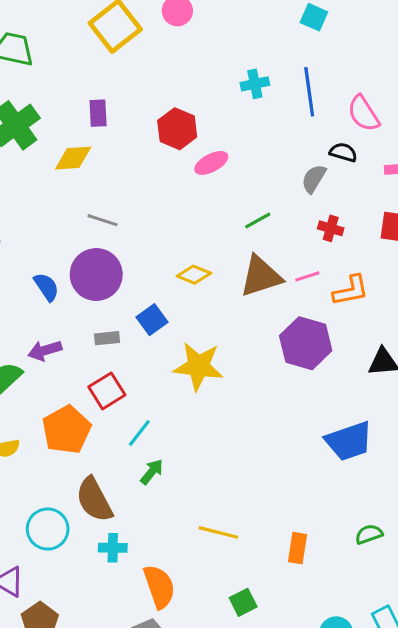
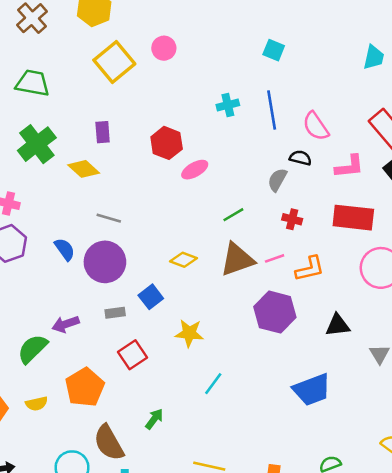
yellow diamond: (73, 158) -> (84, 169), turned 48
blue semicircle: (47, 287) -> (65, 249), moved
yellow star: (198, 366) -> (189, 333), size x0.7
red square: (107, 391) -> (132, 355), moved
cyan line: (139, 433) -> (213, 384), moved

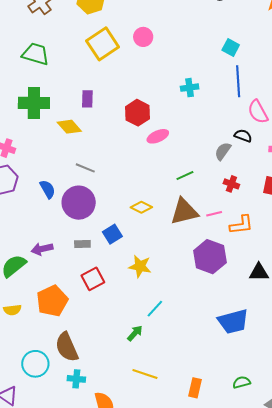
blue line: (272, 110) -> (238, 81), moved
green cross: (37, 144) -> (34, 103), turned 32
green arrow: (154, 419) -> (135, 333), moved

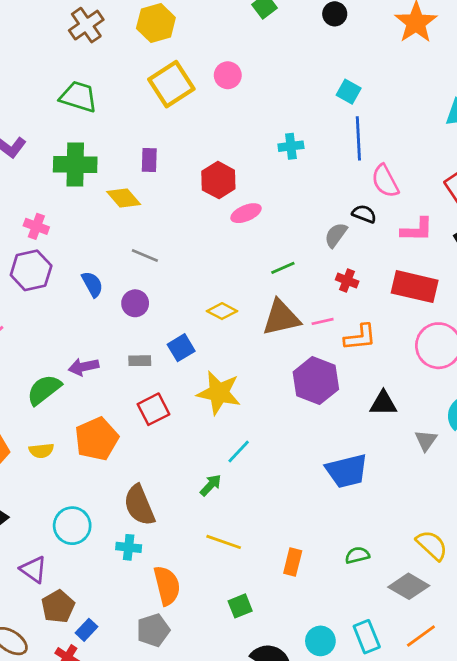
purple circle: (79, 203) -> (135, 303), size x0.6
yellow star: (140, 266) -> (219, 393), size x1.4
brown semicircle: (67, 347) -> (139, 505), moved

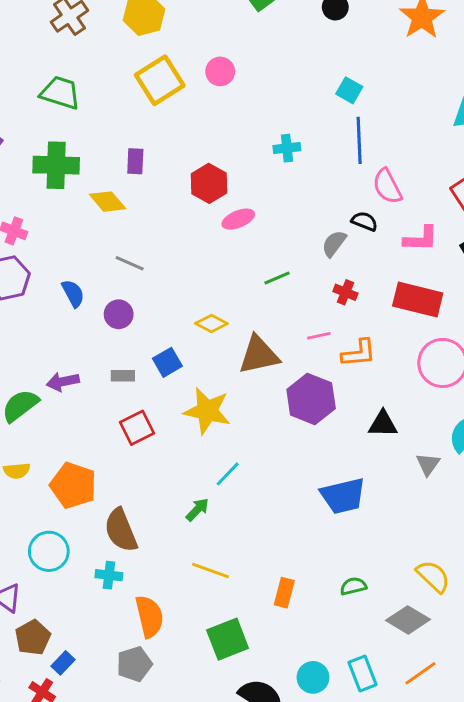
brown triangle: (281, 318) -> (259, 355), moved
orange pentagon: (97, 439) -> (73, 485), moved, turned -30
green square: (240, 606) -> (228, 639), size x1.6

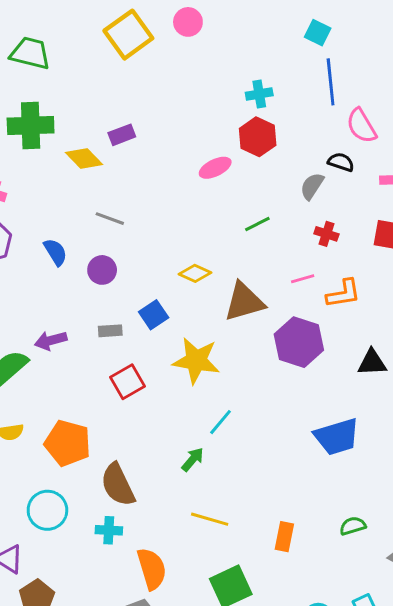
purple rectangle: (135, 161) -> (122, 135), moved, turned 70
red hexagon: (209, 183) -> (258, 137), moved

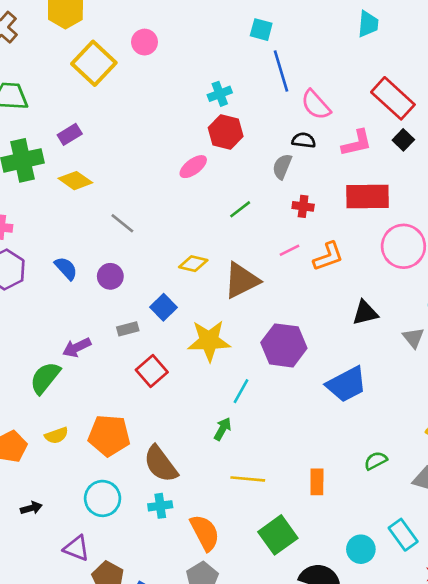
purple rectangle: (122, 135) -> (70, 134), moved
gray line: (110, 219) -> (122, 223), moved, turned 30
purple hexagon: (299, 342) -> (284, 345), moved

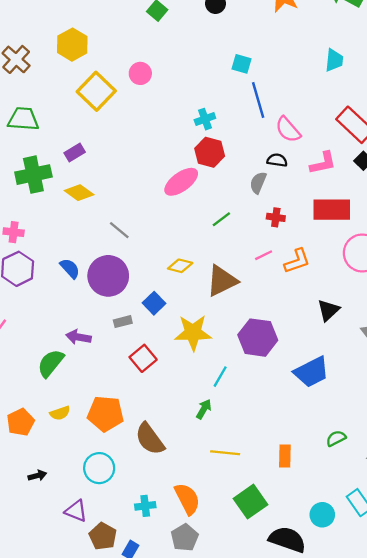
pink ellipse: (193, 167) -> (181, 182), size x1.4
purple circle: (110, 276) -> (108, 276), size x1.8
black triangle: (365, 313) -> (328, 310), turned -30
purple arrow: (77, 347) -> (78, 337), turned 35
cyan cross: (160, 506) -> (145, 506), moved

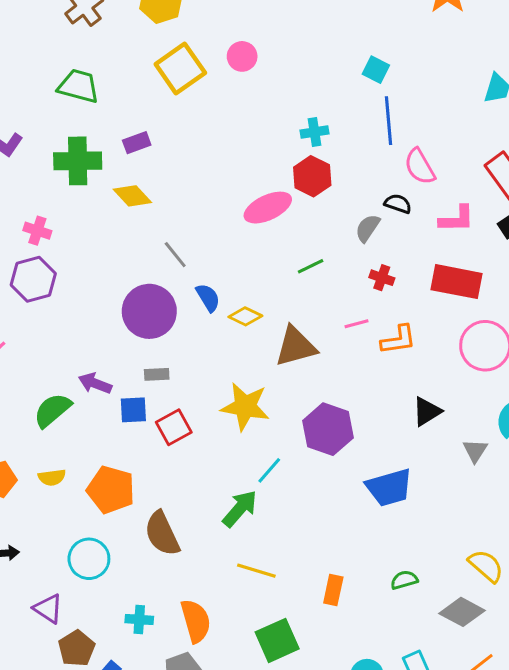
blue semicircle: (70, 268) -> (208, 298), moved
blue square: (154, 303) -> (133, 410), moved, turned 30
green arrow: (204, 409) -> (240, 509), size x1.5

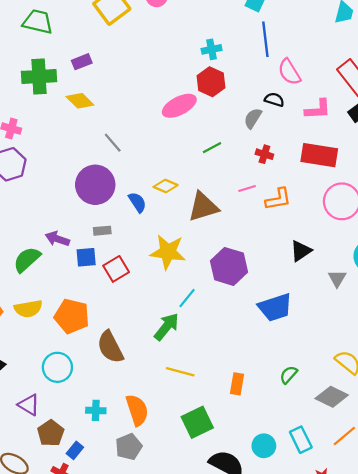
blue semicircle: (208, 298) -> (137, 202), moved
yellow semicircle: (52, 477) -> (28, 309), size x1.4
green semicircle: (404, 580) -> (289, 375), turned -30

